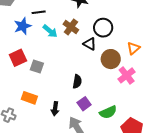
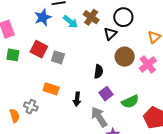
black triangle: (90, 44) -> (110, 34), turned 48
red square: (18, 58) -> (39, 49), turned -36
brown circle: (111, 59) -> (125, 57), moved

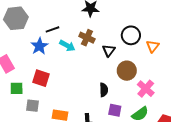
black circle: (123, 17) -> (131, 35), moved
gray square: (58, 57) -> (32, 106), moved
pink cross: (148, 64) -> (146, 89), moved
purple square: (106, 94) -> (115, 110), turned -32

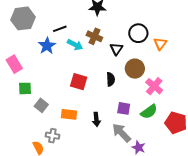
red square: (41, 78) -> (79, 82), moved
black semicircle: (104, 90) -> (111, 79), moved
gray square: (32, 106) -> (41, 105), turned 32

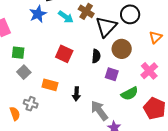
orange triangle: (160, 44) -> (156, 37), moved
black triangle: (116, 49) -> (106, 27), size x1.6
pink cross: (154, 86) -> (149, 71), moved
green square: (25, 88) -> (18, 53), moved
purple square: (124, 108) -> (112, 74), moved

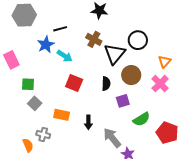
cyan arrow: (66, 17) -> (65, 56), moved
pink cross: (149, 71) -> (160, 84), moved
purple square: (112, 74) -> (123, 101), turned -32

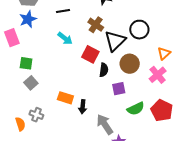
blue star: (46, 45) -> (28, 19), moved
red square: (74, 83) -> (90, 54), moved
orange rectangle: (62, 115) -> (65, 98), moved
red pentagon: (167, 133) -> (162, 110), moved

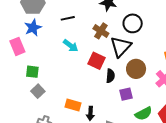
black circle: (139, 30) -> (133, 23), moved

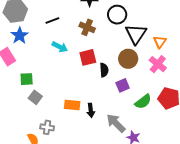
black triangle: (121, 47) -> (136, 34), moved
red square: (97, 61) -> (88, 57), turned -30

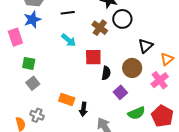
black circle: (117, 15) -> (122, 19), moved
black triangle: (136, 34) -> (146, 46), size x0.7
purple square: (123, 85) -> (120, 92), turned -32

